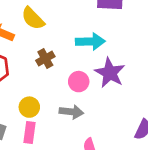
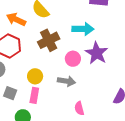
brown cross: (45, 59) -> (49, 40), size x1.5

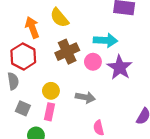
orange arrow: (16, 19) -> (32, 27), turned 42
pink circle: (73, 59) -> (93, 62), moved

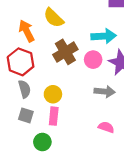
gray semicircle: (13, 81) -> (24, 89), moved
gray arrow: (85, 97) -> (105, 92), moved
pink semicircle: (99, 128) -> (106, 127), turned 128

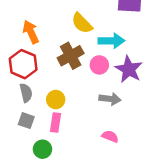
yellow semicircle: (54, 18) -> (82, 23), moved

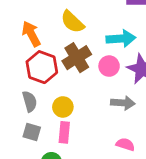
yellow semicircle: (82, 23) -> (72, 22), moved
red hexagon: (23, 64) -> (42, 67), moved

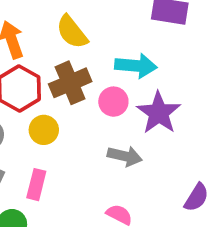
yellow circle: (63, 107) -> (44, 130), moved

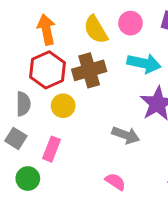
pink circle: (113, 102) -> (130, 23), moved

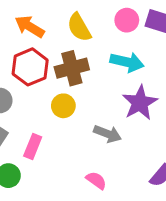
pink circle: (130, 23) -> (127, 20), moved
orange arrow: (46, 30) -> (30, 27), turned -48
yellow circle: (63, 106) -> (63, 106), moved

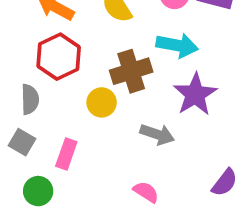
brown cross: (72, 68) -> (131, 71), moved

